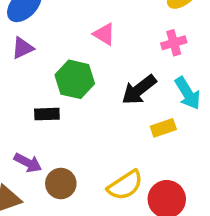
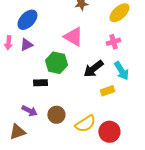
pink triangle: (104, 34) -> (73, 37), size x1.5
brown circle: (61, 184) -> (56, 115), moved

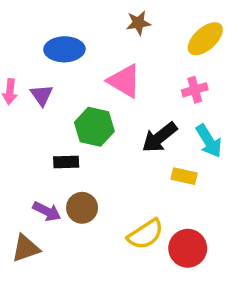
blue ellipse: (27, 20) -> (64, 49), moved, turned 45
purple triangle: (26, 45) -> (42, 95), turned -40
yellow rectangle: (107, 91) -> (184, 176), turned 32
brown circle: (56, 115) -> (82, 208), moved

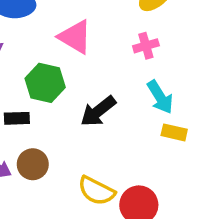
black arrow: (160, 137) -> (98, 111), moved
yellow rectangle: (184, 176) -> (174, 132), moved
yellow semicircle: (145, 234) -> (96, 191), turned 60

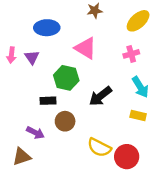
yellow rectangle: (174, 132) -> (138, 116), moved
brown circle: (33, 164) -> (65, 121), moved

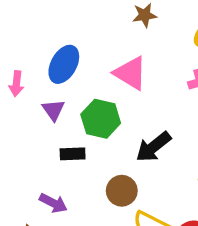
blue ellipse: (47, 28) -> (64, 64), moved, turned -60
purple triangle: (32, 57) -> (53, 110), moved
brown circle: (65, 121) -> (122, 191), moved

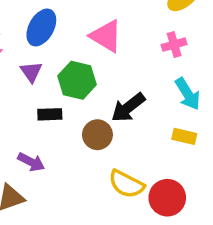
brown circle: (122, 191) -> (97, 135), moved

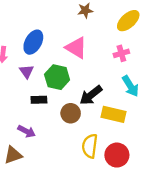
yellow rectangle: (184, 136) -> (114, 114), moved, size x1.5
yellow semicircle: (126, 184) -> (90, 146), turned 70

